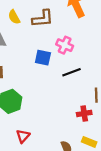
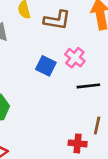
black line: (72, 72) -> (88, 86), moved

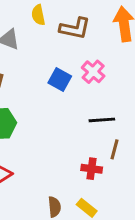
black line: (88, 86) -> (102, 120), moved

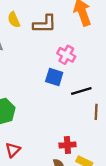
blue square: (60, 79) -> (54, 77), moved
red cross: (92, 169) -> (67, 145), moved

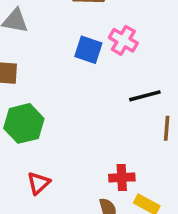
blue square: (54, 77) -> (88, 50), moved

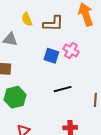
black line: (145, 96) -> (63, 89), moved

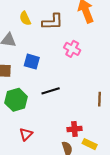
blue square: (51, 56) -> (32, 62), moved
black line: (63, 89) -> (51, 91), moved

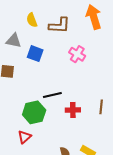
blue square: (32, 62) -> (35, 54), moved
green hexagon: (16, 100) -> (34, 112), moved
red cross: (74, 129) -> (73, 110), moved

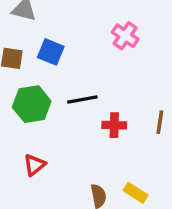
blue square: (35, 54) -> (51, 52), moved
green hexagon: (34, 112) -> (32, 104), moved

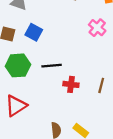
pink cross: (125, 36) -> (97, 28), moved
red triangle: (35, 165) -> (16, 106), size x1.5

